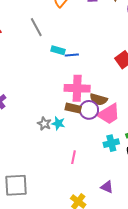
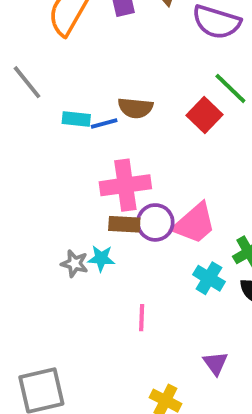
brown semicircle: (99, 99) -> (135, 108), moved
cyan cross: (111, 143) -> (209, 278), turned -35
purple triangle: (107, 187) -> (215, 363), turned 40

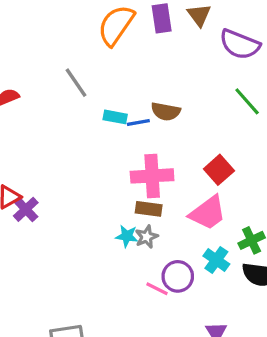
red square: (204, 115) -> (219, 170), moved
purple circle: (155, 222) -> (178, 276), moved
gray star: (75, 264) -> (147, 237), moved, turned 30
pink line: (142, 318) -> (157, 289), turned -70

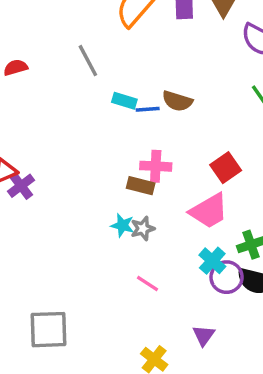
pink cross: (152, 176) -> (156, 166), size x0.7
brown rectangle: (149, 209) -> (141, 186), moved
purple circle: (178, 276) -> (227, 277), moved

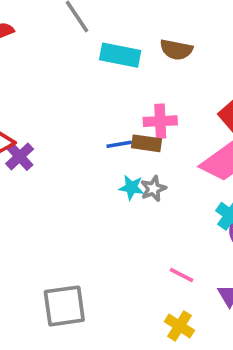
cyan rectangle: (124, 101) -> (120, 55), size x1.5
blue line: (148, 109) -> (119, 144), moved
pink line: (147, 284) -> (182, 275), moved

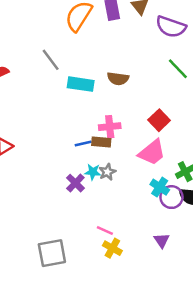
purple cross: (20, 156) -> (75, 183), moved
pink line: (182, 275) -> (105, 231), moved
yellow cross: (179, 326) -> (112, 248), moved

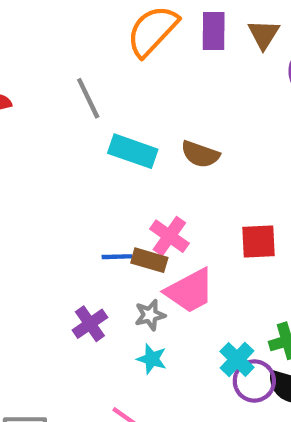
red square: (159, 120) -> (259, 241), turned 30
pink cross: (110, 127) -> (169, 236), turned 30
pink trapezoid: (152, 152) -> (190, 291), moved
cyan star: (93, 172) -> (152, 359), moved

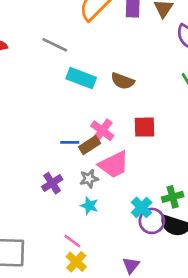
gray line: (88, 98) -> (55, 45), turned -40
red square: (259, 241) -> (144, 127), moved
brown rectangle: (149, 260) -> (90, 145), turned -50

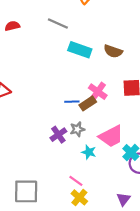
pink trapezoid: (114, 165) -> (111, 136), moved
gray star: (89, 179) -> (77, 129), moved

